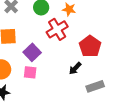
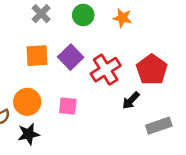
red cross: (57, 29) -> (106, 70), moved
purple square: (32, 52) -> (71, 57), moved

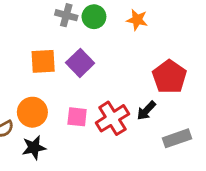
gray cross: (41, 14) -> (66, 15), moved, turned -30
red cross: (106, 70) -> (112, 118), moved

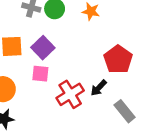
pink square: (77, 117) -> (40, 74), moved
gray rectangle: (177, 138) -> (125, 111), turned 70

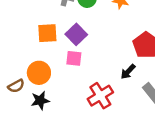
red cross: (70, 94) -> (100, 96), moved

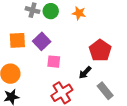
pink square: (74, 58) -> (54, 62), moved

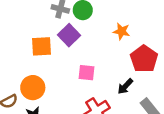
orange star: (79, 13) -> (121, 31), moved
purple square: (42, 41) -> (69, 35), moved

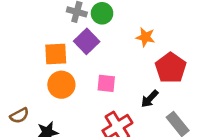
orange circle: (33, 88) -> (61, 85), moved

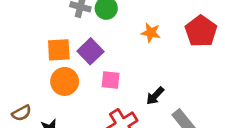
purple square: (87, 41) -> (90, 51), moved
red pentagon: (171, 68) -> (201, 31), moved

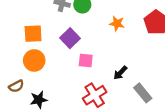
orange square: (59, 50) -> (33, 34), moved
orange circle: (65, 81) -> (34, 60), moved

